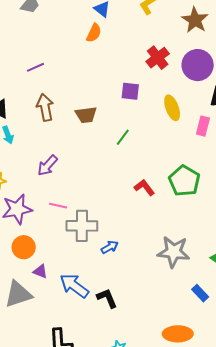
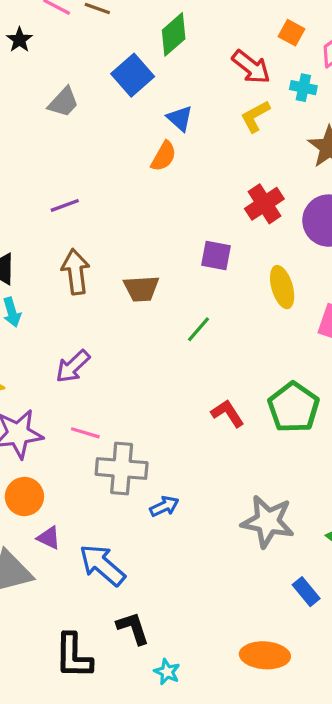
black L-shape: (107, 298) -> (133, 628), moved

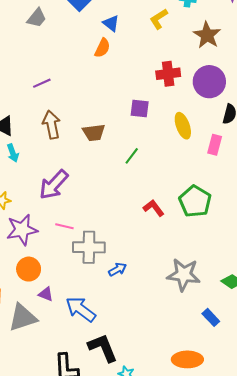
red cross: (264, 204) -> (168, 74), turned 30
purple arrow: (73, 366) -> (54, 185), size x1.4
black L-shape: (133, 628) -> (103, 348), size x1.4

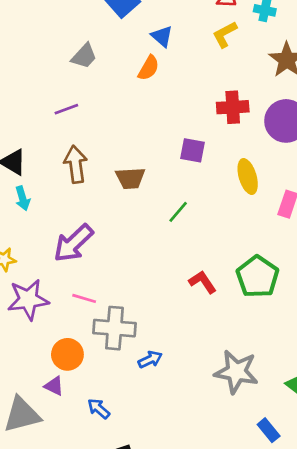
gray trapezoid: (37, 18) -> (84, 56), moved
orange circle: (29, 269) -> (67, 354), moved
blue arrow: (81, 309) -> (99, 409), size x0.6

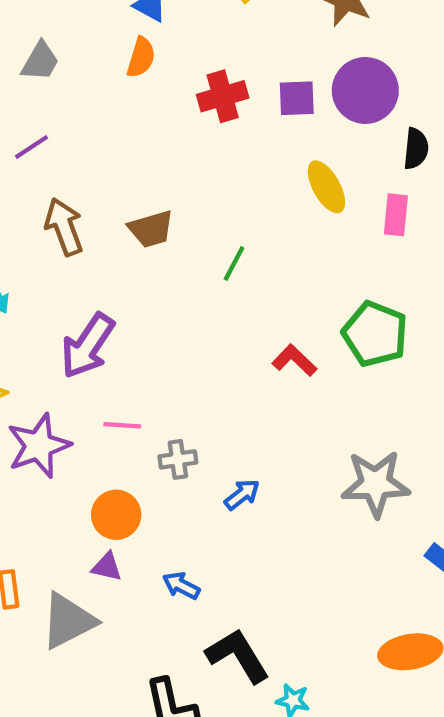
red cross: (233, 107) -> (223, 96), moved
purple square: (192, 150) -> (297, 98), moved
gray cross: (114, 328) -> (178, 459), size x0.6

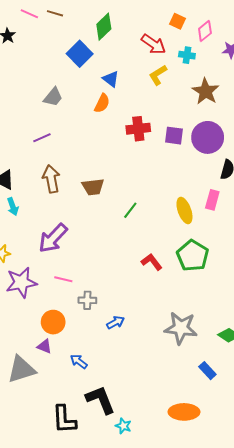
yellow ellipse: (326, 187) -> (184, 211), moved

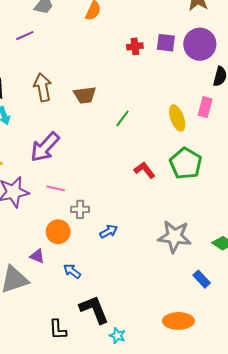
red cross: (138, 129) -> (135, 46), moved, size x0.7
purple line: (42, 138) -> (25, 36), moved
orange circle: (53, 322) -> (58, 232), moved
black L-shape: (64, 419) -> (58, 330), size x0.7

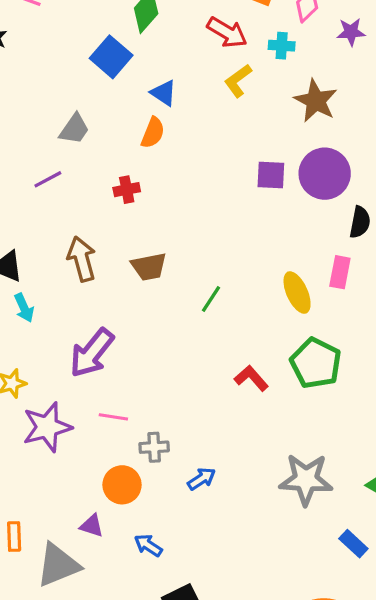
red cross: (135, 46) -> (127, 190), moved

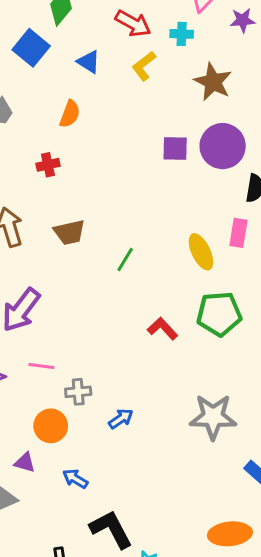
blue triangle: (164, 93) -> (89, 62), moved
green pentagon: (316, 363) -> (219, 314), turned -30

